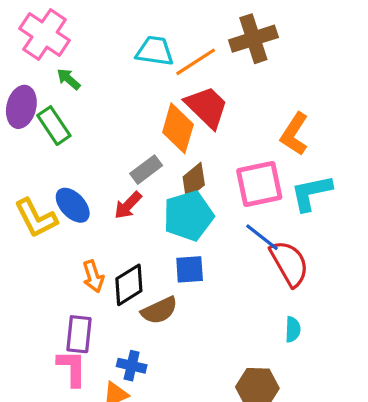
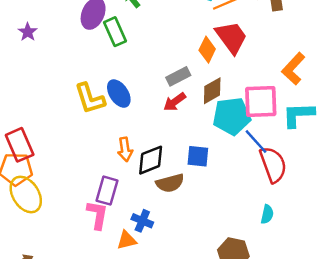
orange diamond: (178, 128) -> (207, 50), size x0.7
red arrow: (128, 205) -> (175, 102), moved
cyan pentagon: (188, 216) -> (232, 116), moved

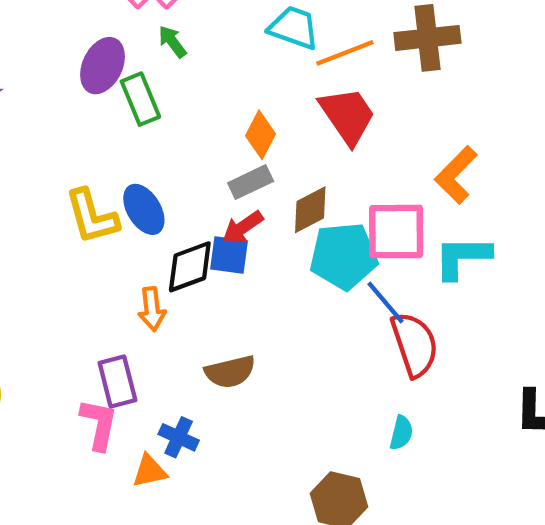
orange diamond: (207, 50) -> (261, 135), moved
blue square: (198, 156) -> (229, 255), moved
black diamond: (151, 160) -> (190, 267), moved
purple rectangle: (107, 191) -> (117, 382), turned -32

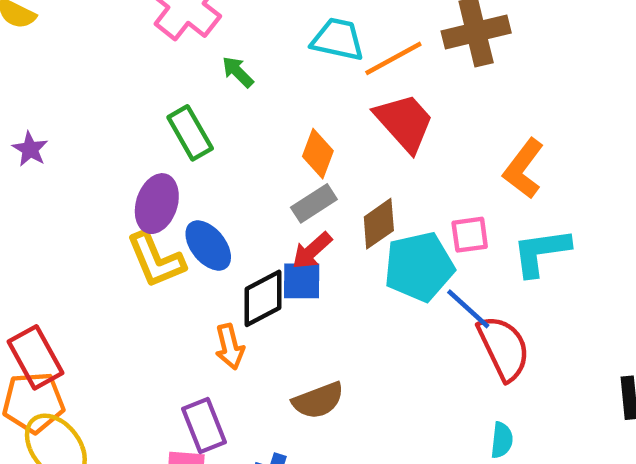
green arrow: (172, 42) -> (238, 72), moved
purple ellipse: (102, 66) -> (157, 204), moved
pink square: (396, 232) -> (470, 235), size x0.6

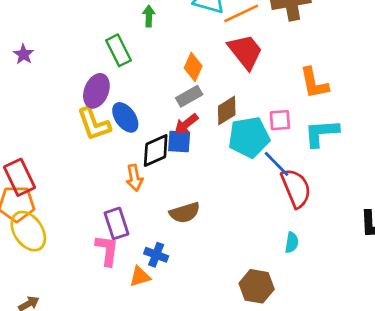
green arrow: (238, 72) -> (149, 16), turned 42
orange L-shape: (524, 169) -> (314, 83), turned -52

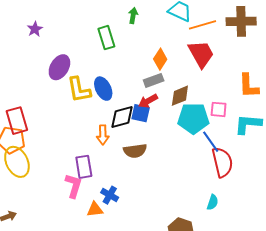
purple ellipse: (96, 91) -> (59, 67), moved
brown semicircle: (185, 213) -> (135, 151), moved

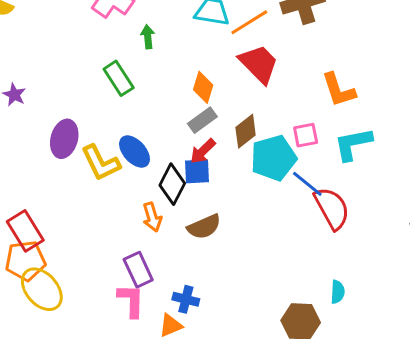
black diamond: (122, 117) -> (172, 184), turned -32
cyan semicircle: (213, 202) -> (338, 292), moved

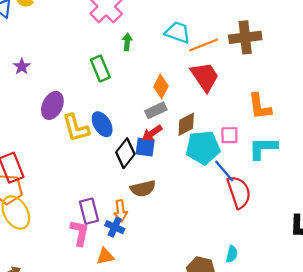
orange arrow: (152, 217) -> (121, 211), moved
blue cross: (186, 299) -> (115, 227), moved

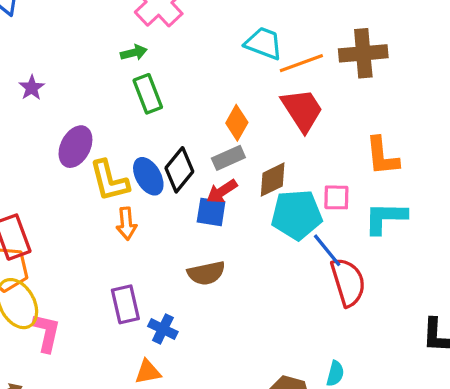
green arrow: (127, 42) -> (134, 53), moved, turned 70
black diamond: (125, 153) -> (179, 170), moved
orange arrow: (121, 211) -> (126, 224), moved
pink L-shape: (80, 233) -> (46, 333), moved

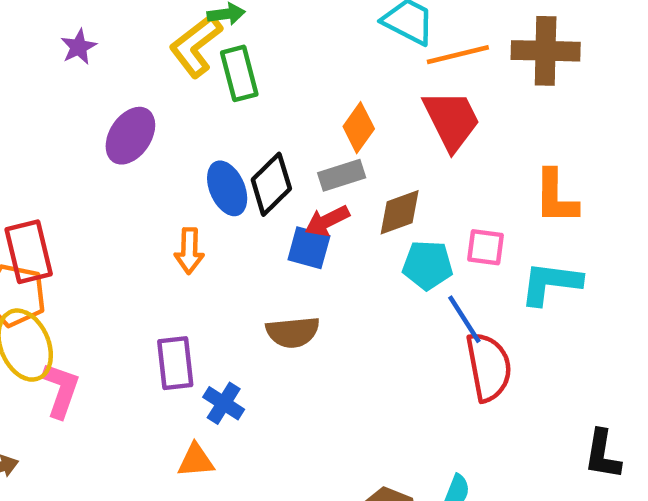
yellow L-shape: (109, 181) -> (196, 46), moved, turned 60
cyan pentagon: (297, 215) -> (428, 265), size x0.7

